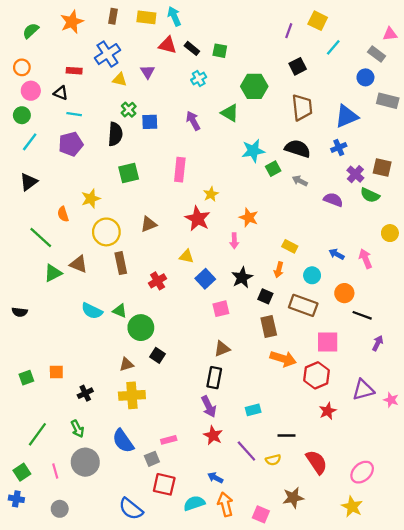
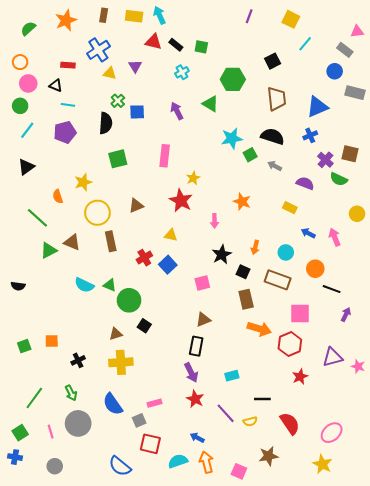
purple line: (289, 31) -> (249, 16), moved
orange star: (249, 217) -> (242, 202), moved
yellow rectangle: (290, 246) -> (290, 208), moved
blue square: (205, 279) -> (168, 265), moved

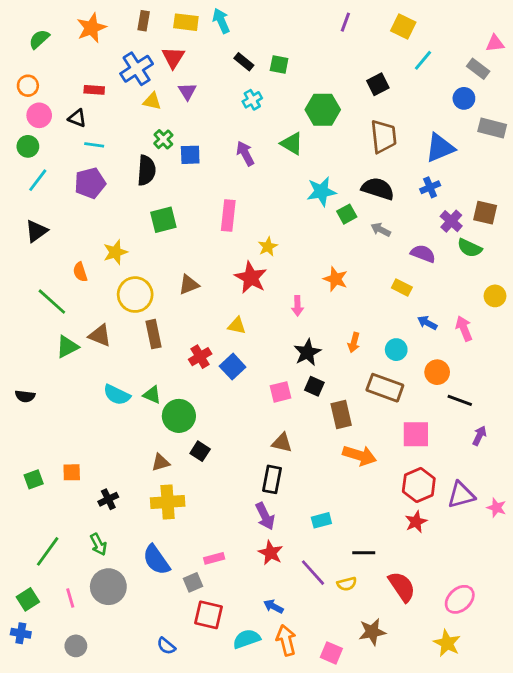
red triangle: (153, 42) -> (173, 57), moved, turned 48
black square: (243, 272) -> (314, 386), moved
brown triangle: (203, 320) -> (282, 443), turned 35
red hexagon: (290, 344) -> (419, 485), moved
blue semicircle: (120, 466) -> (166, 646), size x0.6

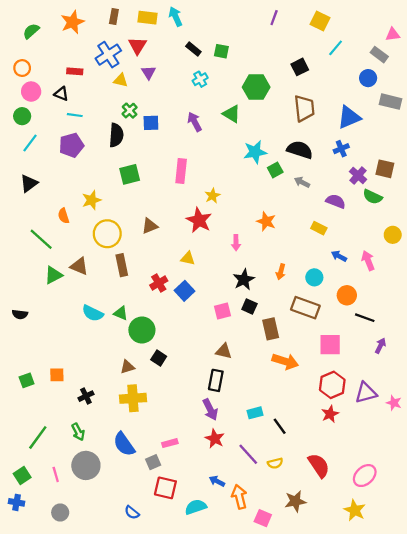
black line: (364, 553) -> (280, 426), moved, turned 54
orange arrow: (286, 640) -> (239, 497), moved

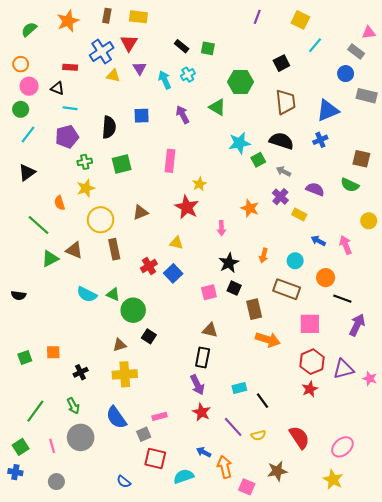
cyan arrow: (176, 17) -> (165, 80), moved
green cross: (130, 111) -> (85, 162), moved, turned 32
purple cross: (358, 175) -> (280, 197), moved
purple arrow: (380, 346) -> (357, 325), size x1.5

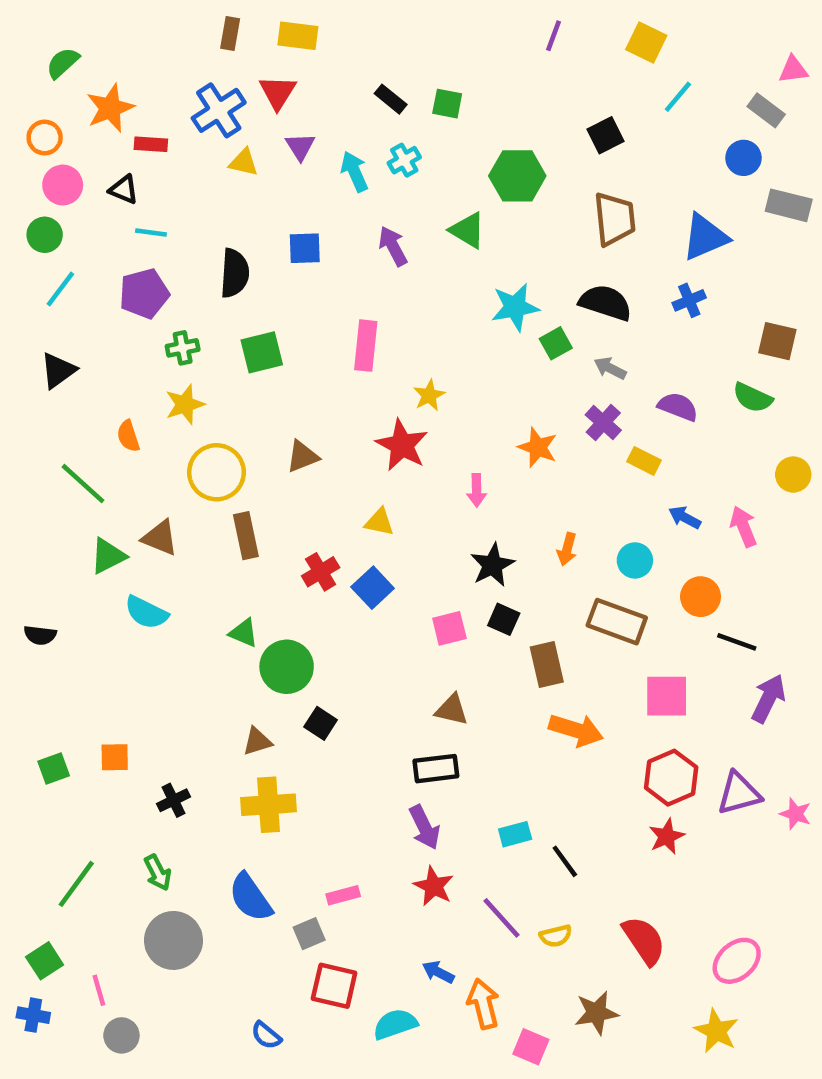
orange star: (68, 21) -> (110, 108), moved
cyan semicircle: (87, 294) -> (146, 612), moved
black rectangle: (203, 357) -> (436, 769), turned 72
pink line: (52, 446) -> (99, 990), moved

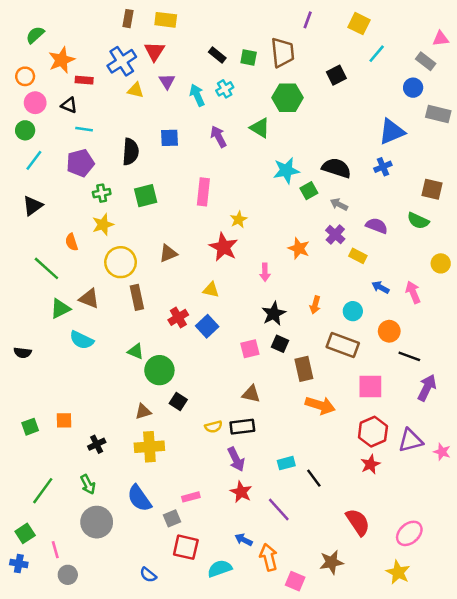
brown trapezoid: (615, 219) -> (282, 52), moved
yellow semicircle: (556, 936) -> (213, 427), moved

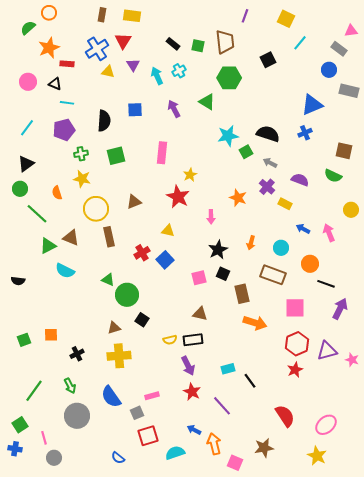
orange circle: (25, 76) -> (49, 13), moved
green circle: (25, 130) -> (20, 189), moved
yellow star: (103, 225) -> (82, 179), turned 30
red square: (186, 547) -> (148, 436), turned -30

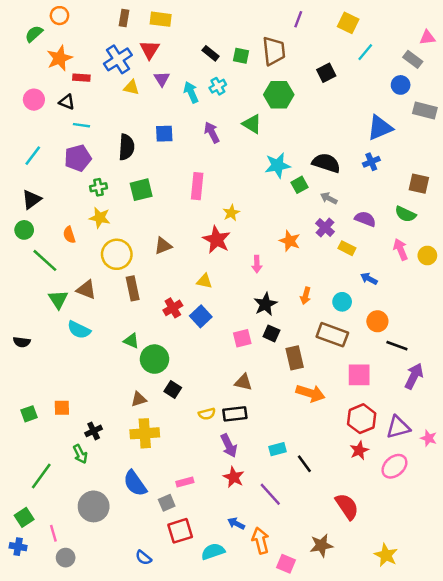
pink arrow: (329, 233) -> (401, 249), moved
green triangle: (48, 246) -> (58, 299), turned -36
green arrow: (70, 386) -> (80, 454), moved
pink ellipse: (326, 425) -> (394, 466), moved

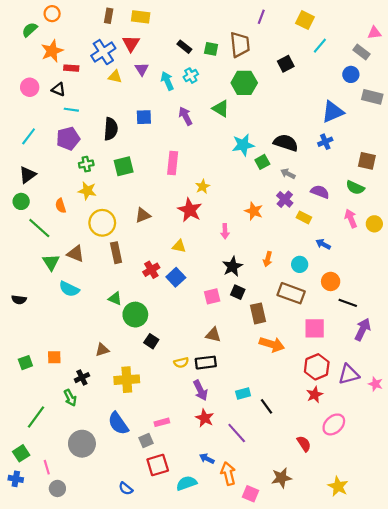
brown triangle: (139, 399) -> (102, 350), moved
pink ellipse: (394, 466) -> (334, 424), moved
red semicircle: (347, 506) -> (304, 444), size x0.7

